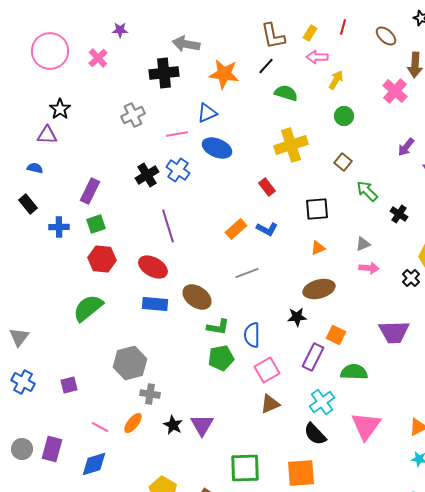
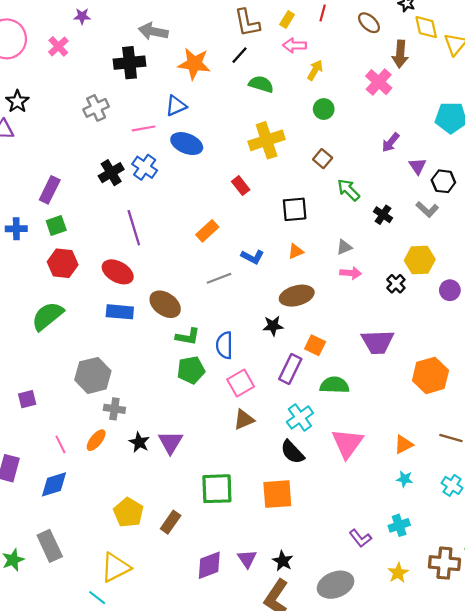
blue L-shape: (267, 229) -> (252, 257), moved
pink line: (100, 427) -> (60, 444), turned 36

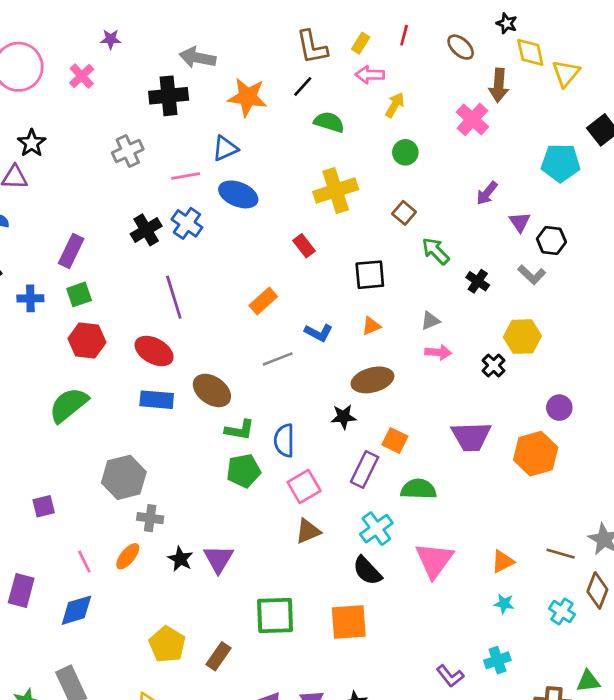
purple circle: (450, 290) -> (559, 408), moved
orange hexagon: (430, 375) -> (536, 454), moved

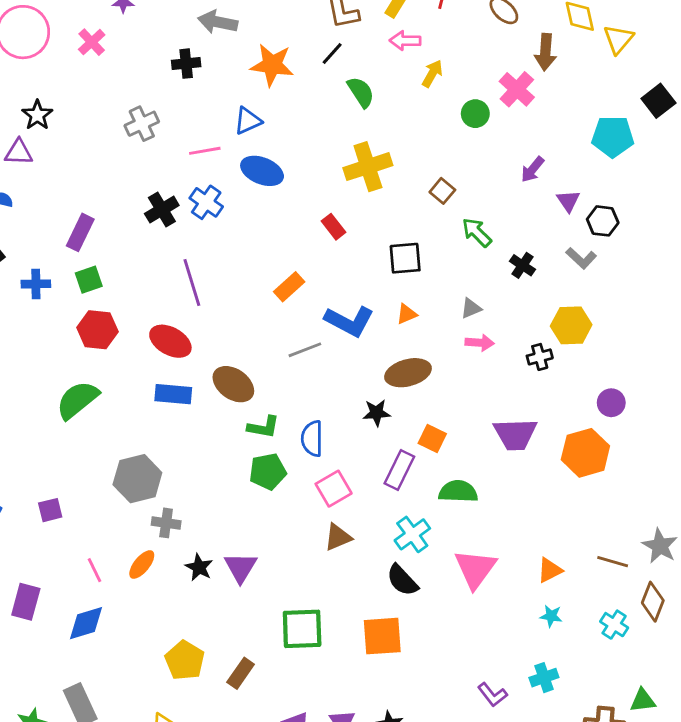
black cross: (169, 96) -> (186, 64), size x0.7
green semicircle: (329, 122) -> (361, 92), turned 40
green circle: (405, 152) -> (475, 114), moved
blue L-shape: (319, 333) -> (349, 321), size x1.6
black cross: (494, 365) -> (540, 357), turned 30

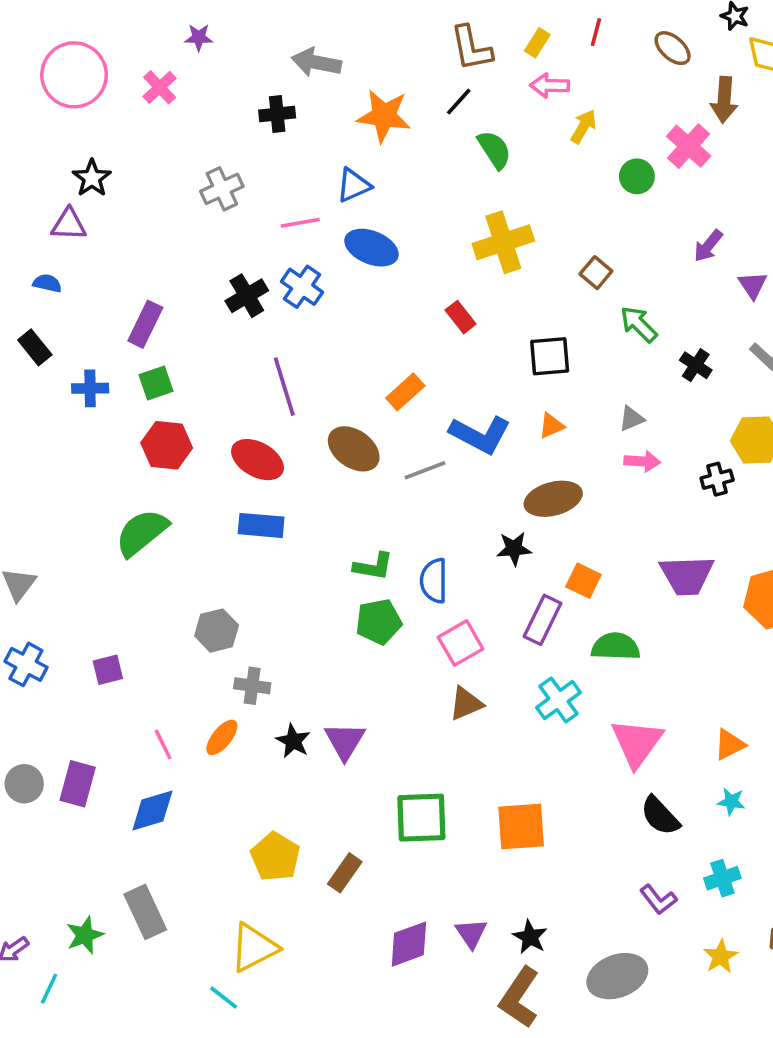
brown ellipse: (233, 384) -> (354, 449), moved
gray hexagon: (137, 479) -> (217, 631), size x0.7
black semicircle: (402, 580) -> (660, 816), moved

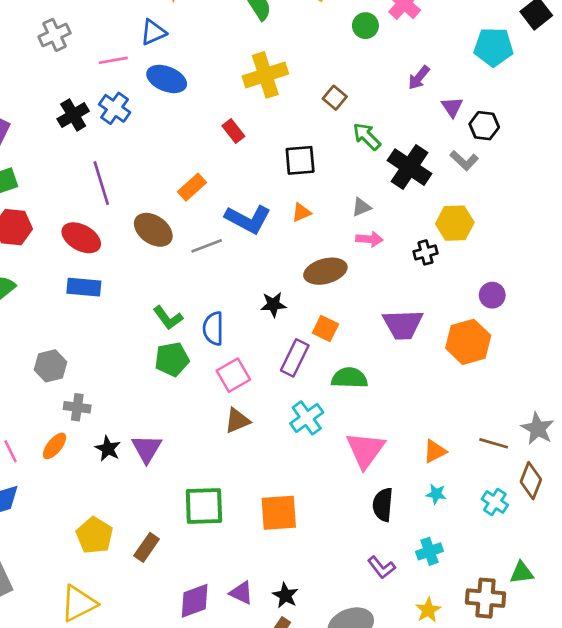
black cross: (696, 365) -> (409, 167), size x1.8
brown ellipse: (553, 499) -> (325, 271), moved
green L-shape: (373, 566) -> (168, 318), turned 44
black semicircle: (660, 816) -> (383, 505), turned 48
purple triangle: (471, 933) -> (241, 593), turned -30

